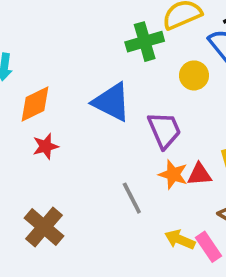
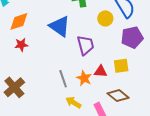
orange star: (173, 174) -> (84, 78), moved
yellow arrow: (180, 240) -> (73, 102), moved

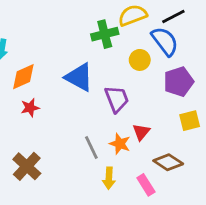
yellow square: (121, 66) -> (190, 121), moved
red triangle: (101, 71) -> (141, 132), turned -48
yellow arrow: (73, 102) -> (109, 178), turned -112

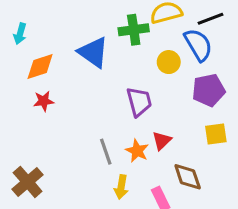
blue triangle: (79, 77) -> (93, 52), moved
brown diamond: (168, 162) -> (188, 177), turned 32
brown cross: (27, 166) -> (28, 182), moved

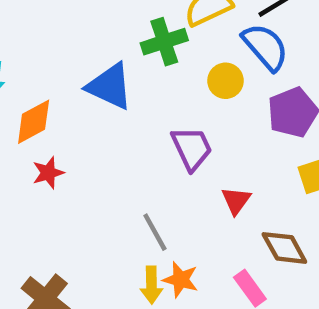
orange star: (137, 151) -> (181, 280), moved
yellow arrow: (121, 187) -> (151, 285), moved

